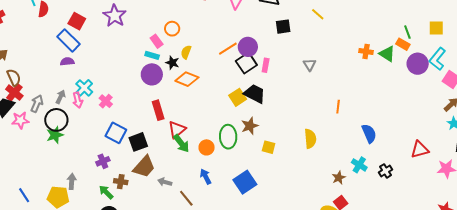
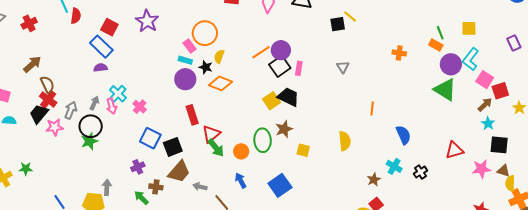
black square: (283, 27) -> (338, 24), moved
orange circle: (172, 29) -> (205, 33), size x1.6
green triangle: (387, 54) -> (445, 90), moved, size x1.4

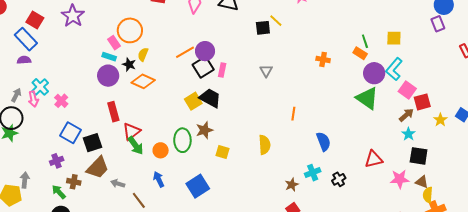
purple rectangle: (514, 43) -> (438, 24), moved
cyan cross: (394, 166) -> (313, 173), turned 35

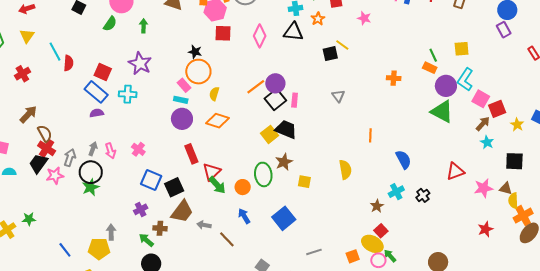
black star: (129, 64) -> (195, 52), moved
cyan cross: (40, 87) -> (128, 94), moved, turned -36
black square: (419, 156) -> (514, 161), moved

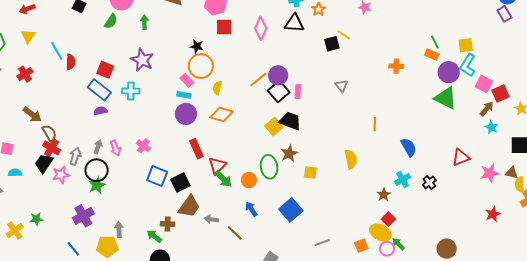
yellow square: (462, 49) -> (466, 45), moved
brown arrow: (28, 114) -> (32, 114), turned 84
purple cross: (141, 209) -> (83, 216), moved, size x1.5

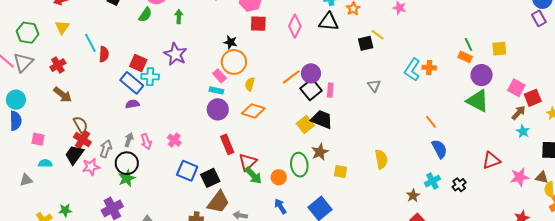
cyan L-shape: (468, 65) -> (412, 70), moved
cyan cross: (131, 91) -> (150, 77), moved
brown arrow: (32, 114) -> (63, 95), moved
orange line: (375, 124) -> (431, 122), moved, turned -40

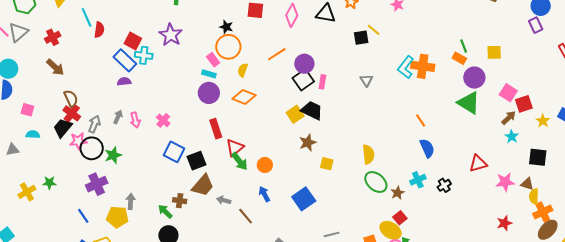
orange cross: (429, 68) -> (423, 66), size x1.6
orange line: (291, 77) -> (277, 54), moved
black circle: (127, 163) -> (92, 148), moved
green ellipse: (299, 165) -> (376, 182), moved, turned -45

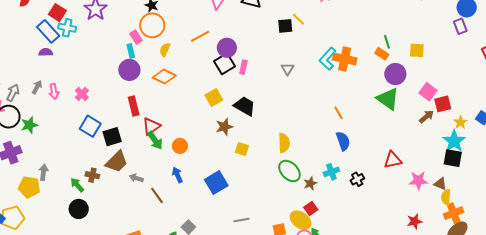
cyan rectangle: (209, 74) -> (131, 51), turned 56
black trapezoid: (312, 110) -> (245, 106), moved
cyan star: (512, 137) -> (454, 141), moved, size x1.6

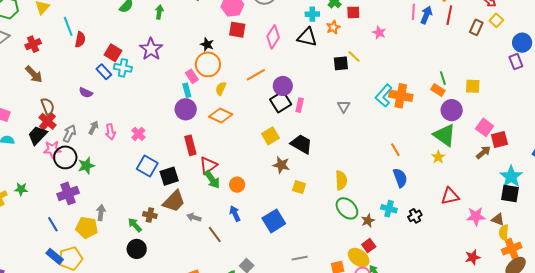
blue rectangle: (48, 31) -> (104, 72), size x0.7
purple semicircle: (46, 52) -> (86, 93), moved, turned -152
yellow star: (460, 122) -> (438, 157), moved
brown star: (224, 127) -> (281, 165), turned 30
cyan cross: (331, 172) -> (389, 209), turned 35

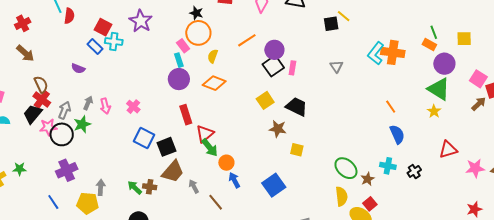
green star: (86, 166) -> (82, 124), moved
yellow semicircle: (341, 180) -> (341, 196), moved
orange circle: (237, 185) -> (226, 163), moved
gray arrow: (194, 217) -> (194, 186), turned 48
green arrow: (135, 225) -> (135, 188), moved

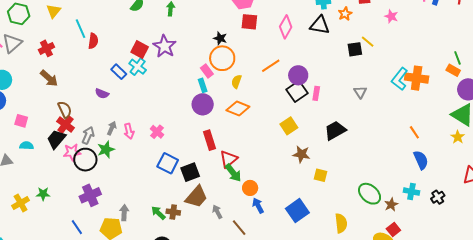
red square: (103, 27) -> (140, 50), moved
cyan cross: (114, 42) -> (138, 67), turned 30
black trapezoid: (297, 107) -> (335, 130), moved, turned -55
yellow semicircle: (341, 196) -> (341, 223), moved

